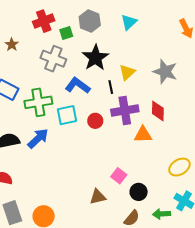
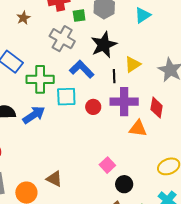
brown triangle: (98, 197) -> (54, 179), moved, turned 30

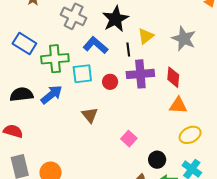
orange triangle: (138, 128) -> (178, 105), moved
brown triangle: (54, 179) -> (90, 115), moved, turned 30
black circle: (124, 184) -> (157, 160), moved

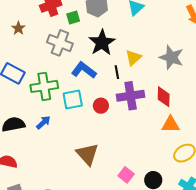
blue arrow: (52, 95) -> (43, 122), size x0.7
brown triangle: (90, 115) -> (87, 154), moved, size x1.4
pink square: (129, 139) -> (126, 175), moved

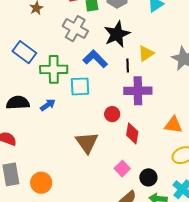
red diamond: (164, 97) -> (132, 133), moved
red circle: (101, 106) -> (112, 114), moved

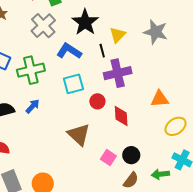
gray cross: (75, 29) -> (43, 26), turned 30
cyan square: (80, 86) -> (73, 84), moved
pink square: (122, 169) -> (108, 158), moved
black circle: (148, 177) -> (131, 155), moved

